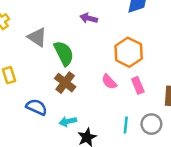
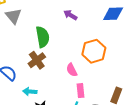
gray triangle: (37, 37) -> (14, 16), moved
pink rectangle: (138, 85) -> (81, 91), moved

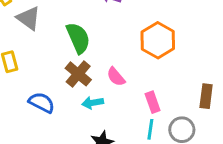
pink semicircle: (72, 70) -> (116, 77), moved
cyan arrow: (30, 92) -> (93, 103), moved

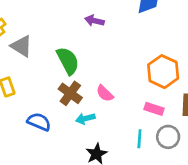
orange hexagon: (158, 40) -> (163, 72), moved
pink rectangle: (153, 102) -> (154, 109), moved, turned -48

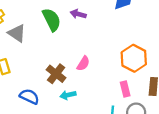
green semicircle: (68, 61) -> (52, 20), moved
pink semicircle: (105, 93) -> (83, 64), moved, turned -105
pink rectangle: (154, 109) -> (125, 89), turned 56

